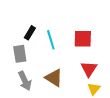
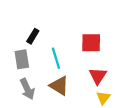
cyan line: (51, 40) -> (56, 58), moved

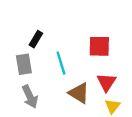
brown triangle: (59, 86) -> (79, 93), moved

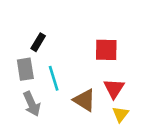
cyan line: (61, 63) -> (54, 78), moved

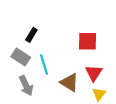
gray rectangle: (25, 69) -> (21, 57), turned -48

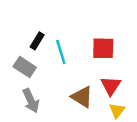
cyan line: (44, 64) -> (61, 52), moved

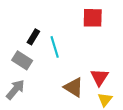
red square: (103, 48) -> (93, 18), moved
gray arrow: (31, 101) -> (15, 89), moved, turned -115

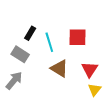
red square: (93, 18) -> (77, 37), moved
brown triangle: (74, 87) -> (59, 68), moved

